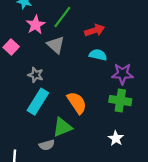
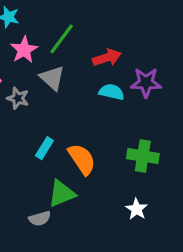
purple star: (122, 74) -> (146, 83), moved
gray star: (36, 75) -> (18, 98), moved
cyan rectangle: (38, 102) -> (44, 148), moved, size x0.6

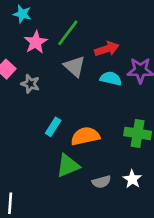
gray triangle: (52, 78) -> (75, 66), moved
orange semicircle: (82, 159) -> (85, 136), turned -68
gray semicircle: (40, 218) -> (101, 182), moved

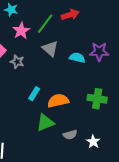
red arrow: (107, 49) -> (70, 15), moved
white star: (132, 179) -> (93, 142), moved

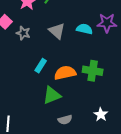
gray triangle: (50, 49) -> (57, 31), moved
green cross: (97, 99) -> (93, 71), moved
gray semicircle: (70, 135) -> (65, 120), moved

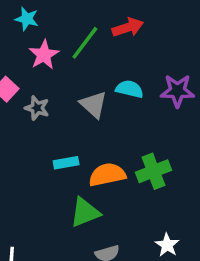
cyan semicircle: (84, 29) -> (129, 89), moved
cyan rectangle: (41, 66) -> (66, 163), turned 48
green cross: (93, 71) -> (153, 171), turned -30

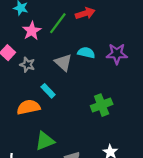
cyan rectangle: (66, 163) -> (48, 91), moved, turned 56
orange semicircle: (107, 175) -> (28, 107), moved
green triangle: (85, 212) -> (45, 141), moved

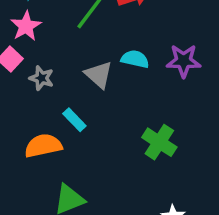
pink star: (32, 31) -> (26, 26), moved
green cross: (102, 105) -> (159, 142), turned -36

